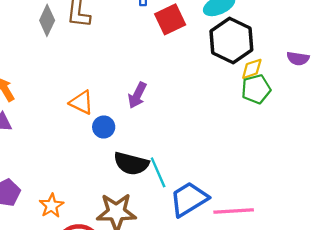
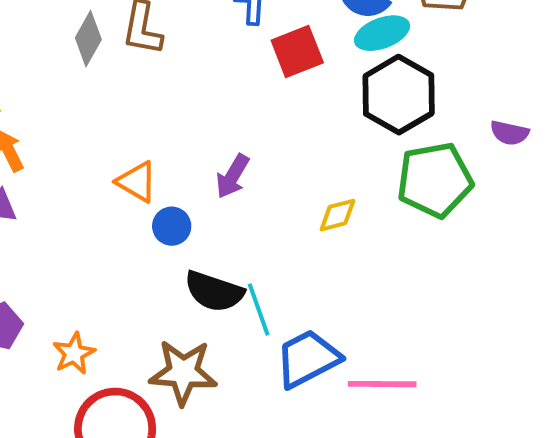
yellow diamond: (252, 69) -> (337, 215), moved
green pentagon: (256, 89) -> (435, 180), size x1.5

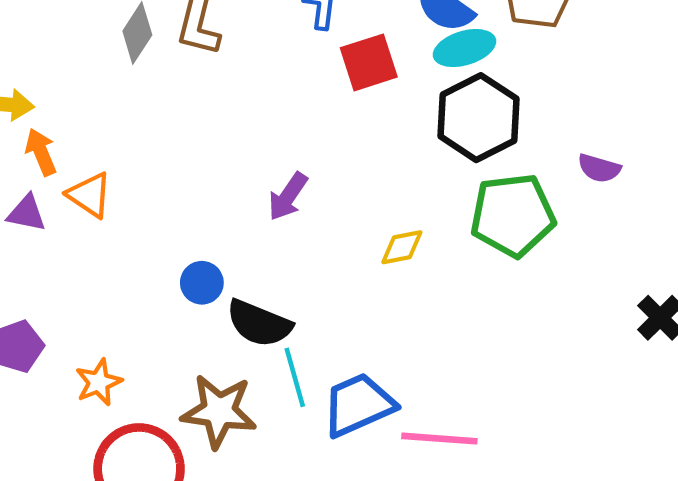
orange triangle: (137, 182) -> (89, 195), moved
blue circle: (172, 226) -> (202, 283), moved
cyan line: (259, 310) -> (295, 377), moved

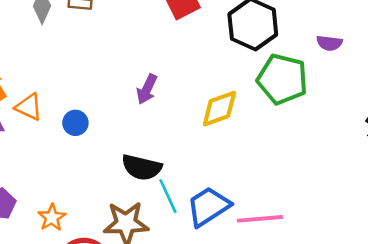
green pentagon: (513, 215) -> (282, 79), turned 30
yellow diamond: (402, 247) -> (219, 109), size x1.5
blue circle: (202, 283) -> (75, 123), moved

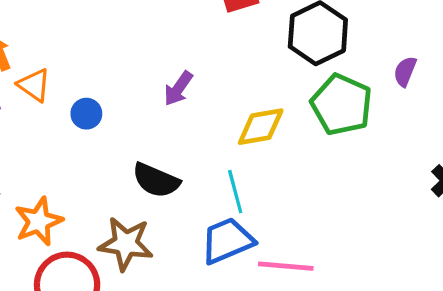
purple semicircle: (329, 43) -> (405, 71), turned 95
cyan line: (168, 196) -> (235, 192), moved
orange star: (52, 217) -> (39, 221), size x1.4

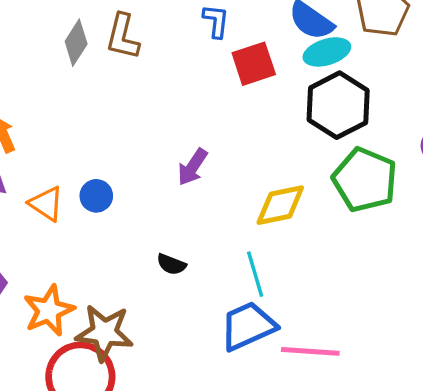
orange triangle: (34, 85) -> (46, 204), moved
black semicircle: (156, 180) -> (171, 264), size x0.6
brown star: (126, 244) -> (104, 333), moved

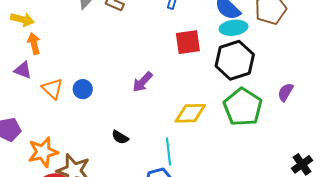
red square: (254, 64) -> (188, 42), moved

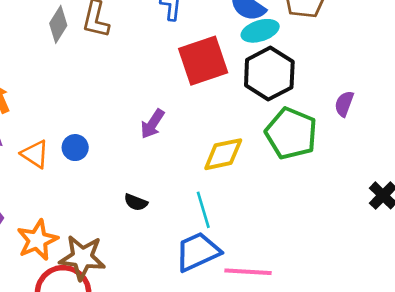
red square: (188, 42) -> (203, 61), size x1.4

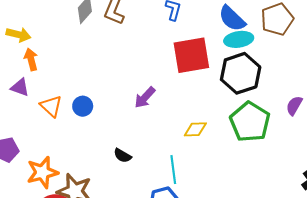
yellow diamond: (223, 154) -> (195, 129), size x0.7

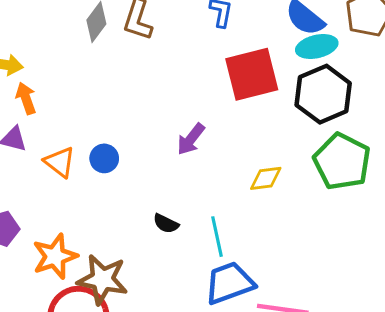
cyan line: (173, 170) -> (217, 237), moved

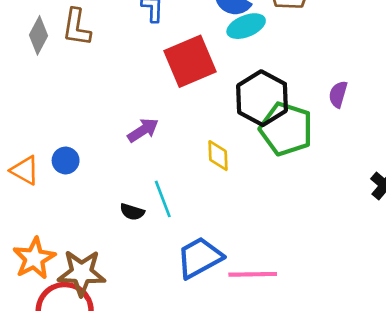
black hexagon: (323, 94) -> (262, 98), moved
purple arrow: (191, 139) -> (143, 130), turned -152
yellow diamond: (266, 178) -> (218, 156), turned -76
cyan line: (217, 237) -> (163, 199), moved

